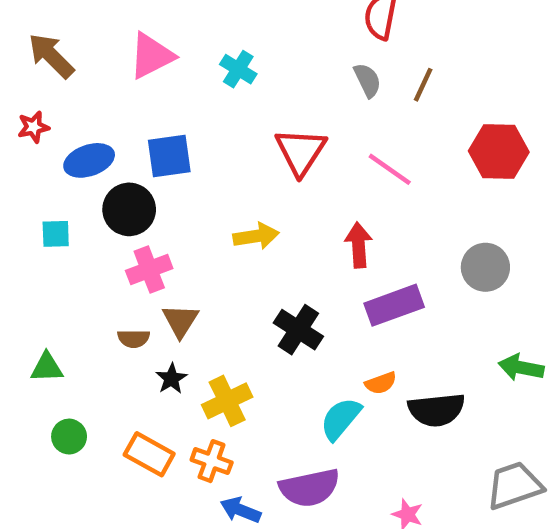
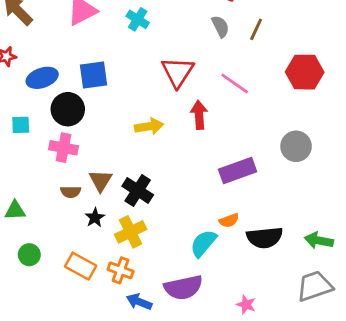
red arrow: (359, 245) -> (199, 115), moved
pink cross: (149, 270) -> (64, 148), moved, turned 32
black cross: (298, 330) -> (138, 190), moved
green arrow: (521, 367) -> (319, 240), moved

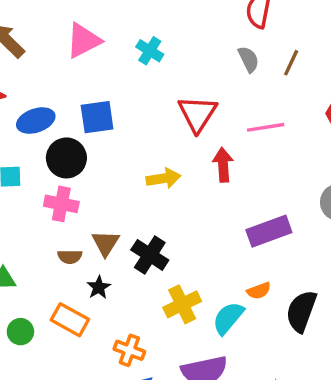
pink line: (235, 84) -> (266, 127), turned -44
yellow cross: (131, 232) -> (182, 304), moved
black semicircle: (265, 238) -> (301, 311), turned 116
orange rectangle: (81, 266) -> (70, 320), moved

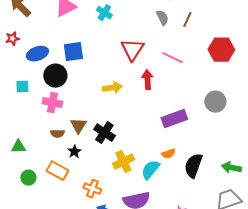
pink line: (266, 127) -> (172, 58), turned 35

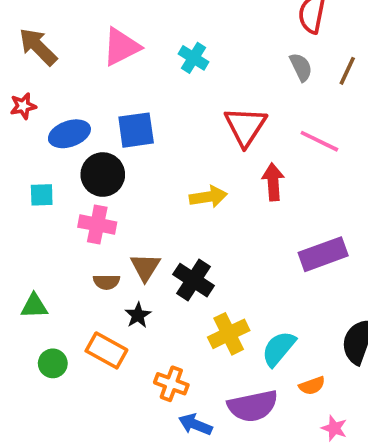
orange semicircle: (168, 154) -> (312, 386), moved

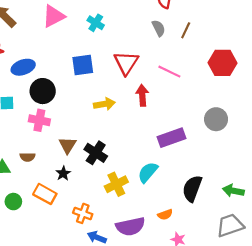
blue square: (136, 130) -> (83, 65), moved
brown semicircle: (106, 282) -> (27, 157), moved
cyan semicircle: (279, 349) -> (148, 172), moved

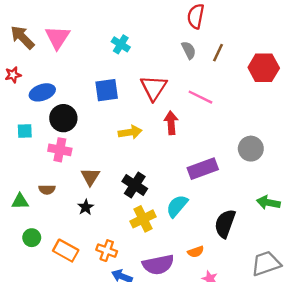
pink triangle: (53, 16) -> (57, 37), moved, turned -30
red hexagon: (223, 63) -> (264, 68), moved
black cross: (96, 153) -> (135, 185), moved
green arrow: (233, 191) -> (268, 203), moved
orange rectangle: (45, 194) -> (66, 251), moved

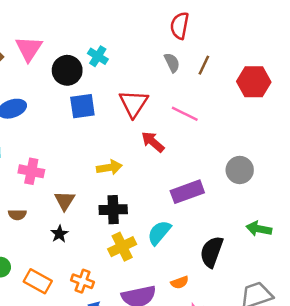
black circle: (63, 118) -> (67, 70), moved
red arrow: (171, 123) -> (153, 142), turned -45
yellow arrow: (130, 132) -> (109, 167), moved
black cross: (135, 185) -> (113, 210), turned -35

